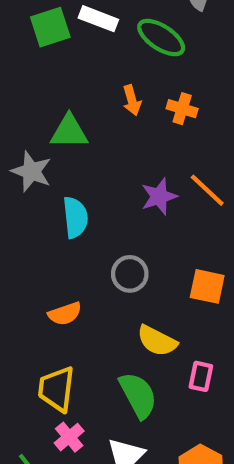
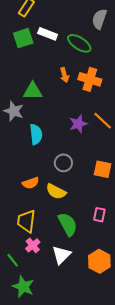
orange cross: (182, 109) -> (90, 79), size x1.5
yellow semicircle: (157, 341) -> (56, 191), moved

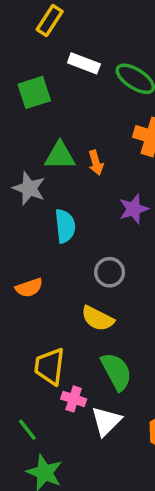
green square: (23, 38) -> (34, 92), moved
orange arrow: (64, 75) -> (96, 163), moved
orange semicircle: (31, 183) -> (29, 288), moved
pink cross: (33, 245) -> (74, 399), moved, turned -32

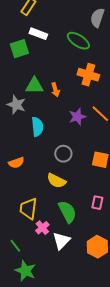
white rectangle: (84, 63) -> (38, 34), moved
pink cross: (74, 399) -> (42, 228), turned 32

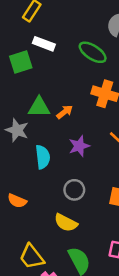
orange arrow: (55, 90) -> (65, 112), turned -112
purple star: (77, 117) -> (79, 146), moved
orange semicircle: (16, 163) -> (17, 201), turned 42
yellow trapezoid: (28, 209) -> (32, 257), turned -45

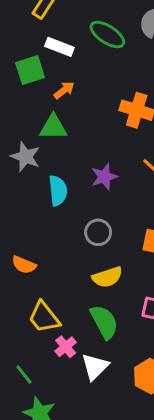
green ellipse: (93, 52) -> (107, 35), moved
orange arrow: (65, 112) -> (64, 90), moved
orange semicircle: (17, 201) -> (24, 265), moved
yellow semicircle: (66, 223) -> (107, 277), moved, turned -45

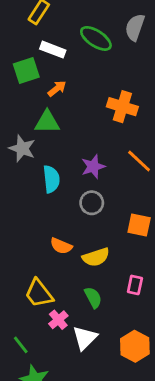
gray circle: (98, 232) -> (92, 203), moved
orange semicircle: (24, 265) -> (61, 246), moved
green semicircle: (104, 322) -> (93, 297), size x0.7

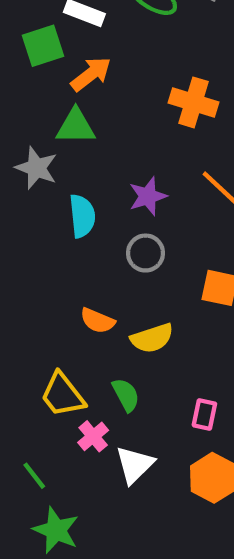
orange arrow: (57, 89) -> (91, 74), size x1.4
pink rectangle: (135, 285) -> (204, 415), moved
green semicircle: (93, 297) -> (126, 395), moved

